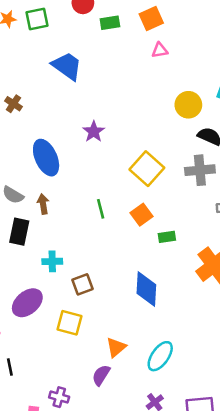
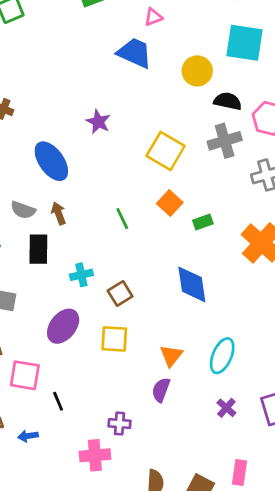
blue trapezoid: (67, 66) -> (135, 53), moved
green line: (101, 209) -> (122, 219), moved

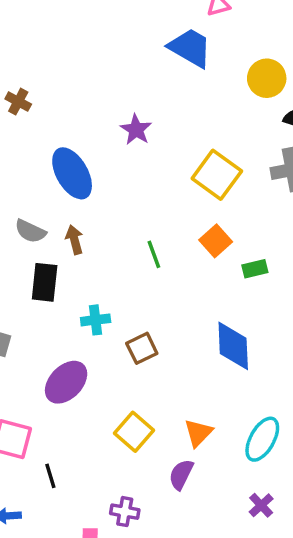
yellow square: (114, 339) -> (134, 432), moved, turned 32

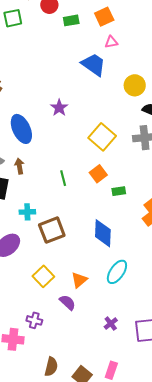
brown square: (142, 348) -> (52, 230), size x1.5
cyan ellipse: (262, 439) -> (117, 272), moved
purple semicircle: (181, 474) -> (68, 302), turned 102

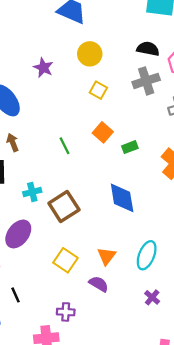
yellow circle: (135, 85) -> (90, 54), moved
yellow square: (102, 137) -> (98, 90), size x0.6
cyan ellipse: (117, 272) -> (147, 255), moved

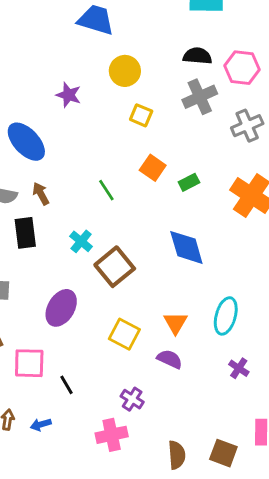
cyan cross: (32, 192) -> (81, 241), moved, turned -30
purple cross: (66, 312) -> (132, 399), turned 36

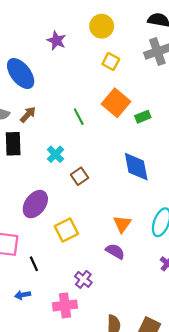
orange square: (153, 168) -> (116, 103), size x1.4
brown arrow: (41, 194) -> (28, 115), turned 66
brown square: (115, 267) -> (80, 176), size x0.6
yellow square: (124, 334) -> (66, 230), moved, turned 30
blue arrow: (41, 425) -> (23, 295), moved

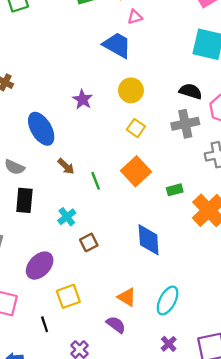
brown arrow: (28, 115) -> (66, 166), moved, turned 84
green rectangle: (143, 117) -> (175, 190), moved
orange triangle: (122, 224) -> (127, 297), turned -42
black line: (34, 264) -> (45, 324), moved

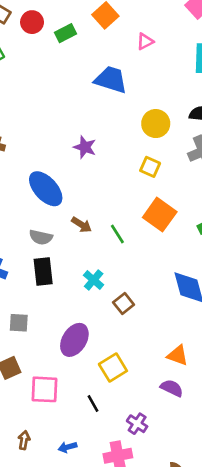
pink triangle: (135, 17) -> (145, 41), moved
yellow circle: (131, 90) -> (156, 124), moved
gray semicircle: (15, 167) -> (41, 237), moved

